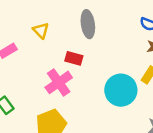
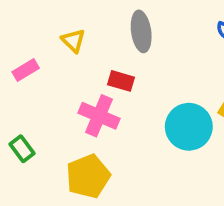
pink cross: (59, 82) -> (99, 116), turned -32

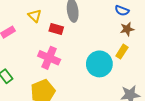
red rectangle: (121, 81) -> (56, 29), moved

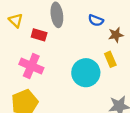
blue semicircle: (122, 11) -> (96, 20), moved
yellow rectangle: (122, 52) -> (110, 59), turned -56

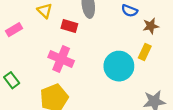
yellow rectangle: (110, 59) -> (145, 52), turned 48

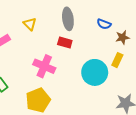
red rectangle: (69, 26) -> (65, 43), moved

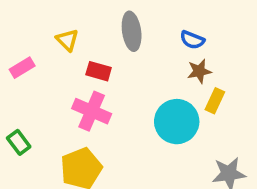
brown star: (122, 37) -> (199, 71), moved
red rectangle: (65, 43) -> (99, 71), moved

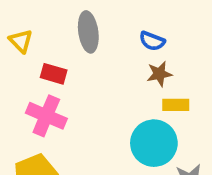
yellow rectangle: (215, 101) -> (176, 105), turned 65
cyan circle: (177, 122) -> (154, 143), moved

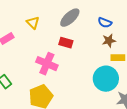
gray ellipse: (88, 32) -> (70, 18), turned 55
red rectangle: (54, 74) -> (66, 43), moved

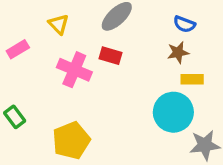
blue semicircle: (105, 23) -> (184, 24), moved
pink cross: (47, 64) -> (74, 70), moved

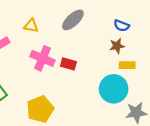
yellow triangle: (59, 24) -> (31, 26), turned -35
red rectangle: (110, 56) -> (68, 64), moved

